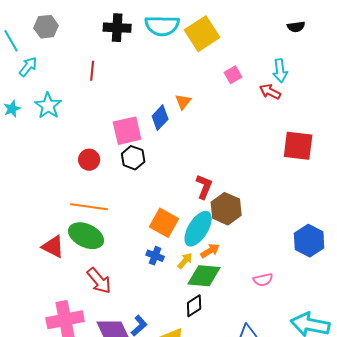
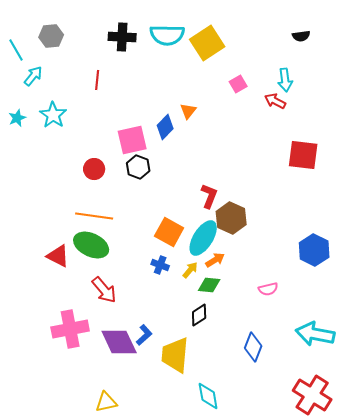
green diamond: (204, 276) -> (209, 285), size x0.7

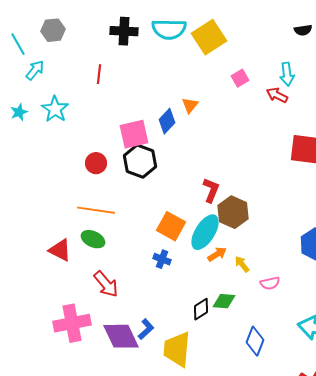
black hexagon: (138, 167) -> (140, 161), size x1.4
green ellipse: (91, 245) -> (93, 239), size x0.7
yellow arrow: (190, 270) -> (242, 264), moved, turned -78
green diamond: (209, 285) -> (224, 301), moved

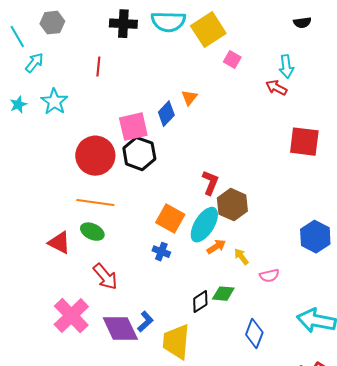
pink square: (240, 78) -> (232, 60), moved, turned -30
red circle: (96, 163) -> (95, 156), size x1.8
pink cross: (72, 323) -> (71, 316), turned -33

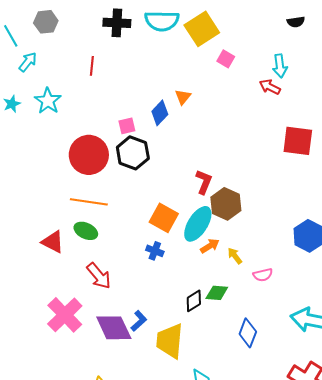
pink square: (133, 127) -> (127, 126), size x0.6

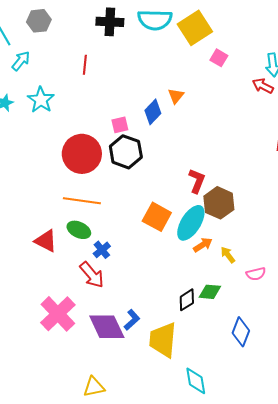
blue cross: (155, 251) -> (102, 250), moved, turned 30

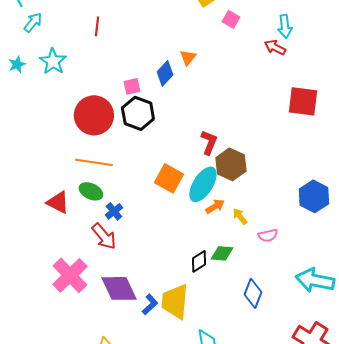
blue L-shape: (132, 320) -> (150, 304), moved

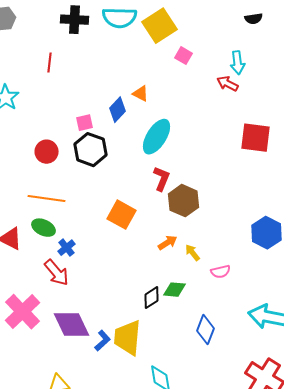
orange triangle: (188, 57) -> (140, 94), turned -42
red circle: (94, 115) -> (46, 152), size x0.6
cyan ellipse: (203, 184) -> (156, 137), moved

